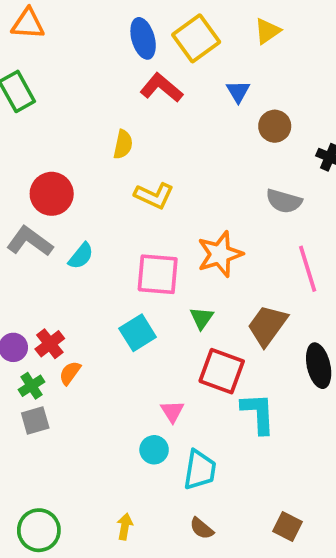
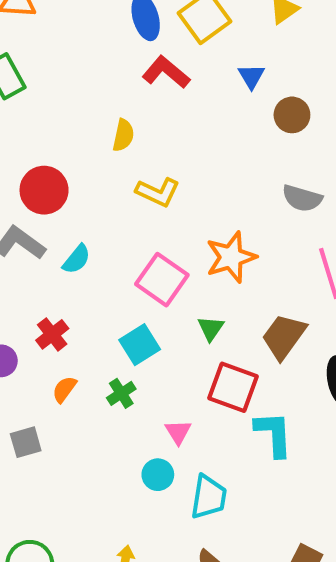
pink square: (158, 274) -> (162, 280), turned 30
red cross: (50, 344) -> (52, 334), moved
green cross: (32, 386) -> (121, 393), moved

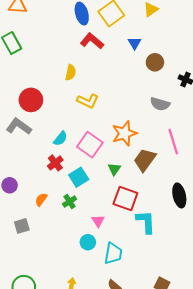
cyan semicircle: (77, 259) -> (60, 139), moved
red cross: (52, 334) -> (55, 163), moved
brown trapezoid: (284, 336) -> (145, 160), moved

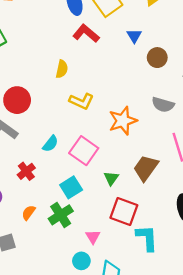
orange star: (124, 133) -> (123, 121), moved
red cross: (55, 163) -> (26, 171), moved
green cross: (70, 202) -> (61, 215), size x1.5

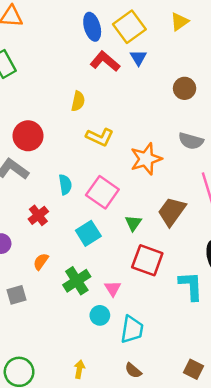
blue triangle: (134, 36) -> (138, 58), moved
cyan semicircle: (50, 144) -> (65, 185), turned -48
green cross: (61, 215) -> (77, 281), moved
cyan L-shape: (147, 238) -> (191, 286), moved

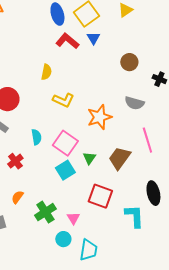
green triangle: (133, 223) -> (89, 158), moved
cyan square: (88, 233) -> (65, 170), moved

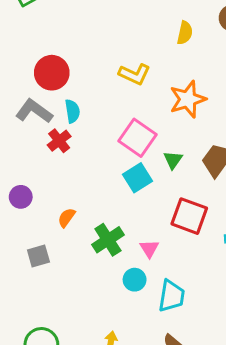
yellow semicircle: (46, 72) -> (185, 33), moved
cyan semicircle: (36, 137) -> (72, 111), moved
red cross: (15, 161) -> (59, 141), moved

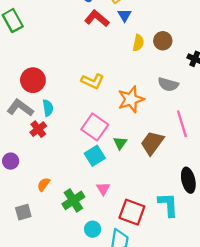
yellow semicircle: (185, 33) -> (138, 43), moved
purple circle: (21, 197) -> (11, 161), moved
red square: (189, 216) -> (132, 212), moved
pink triangle: (149, 249) -> (103, 189), moved

